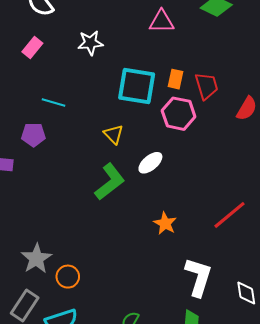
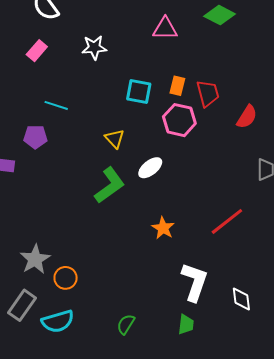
cyan square: (137, 86) -> (139, 91), size x0.7

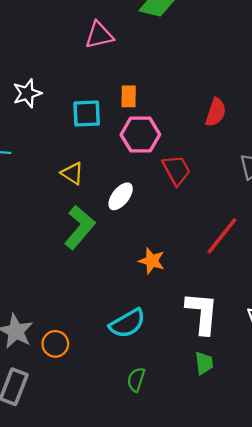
white star: (94, 48) -> (27, 93), moved
red trapezoid: (208, 93) -> (176, 170), moved
cyan semicircle: (58, 321) -> (127, 323), moved

